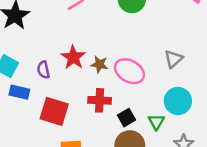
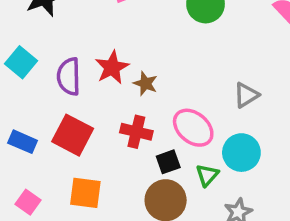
purple semicircle: (43, 70) -> (69, 77), size x1.5
pink ellipse: (129, 71) -> (193, 128), moved
blue rectangle: (19, 92) -> (23, 142), moved

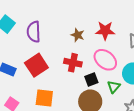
red star: (112, 67) -> (105, 31), moved, turned 30
red square: (73, 135) -> (36, 65), turned 30

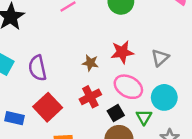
red cross: (73, 63) -> (90, 97), turned -30

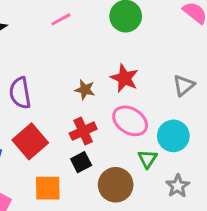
red star: (122, 52) -> (124, 78), turned 30
gray triangle: (160, 58) -> (184, 85), moved
black square: (116, 113) -> (81, 162), moved

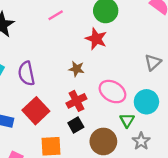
red star: (124, 78) -> (96, 39), moved
gray star: (178, 186) -> (141, 141), moved

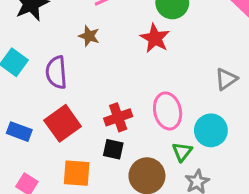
brown star: (77, 69) -> (89, 36), moved
pink ellipse: (112, 92) -> (168, 111), turned 40
black square: (76, 125) -> (113, 149), turned 35

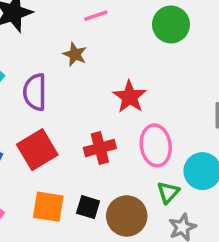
red star: (155, 38) -> (130, 97), moved
black square: (113, 149) -> (88, 207), moved

